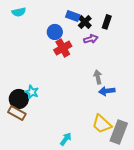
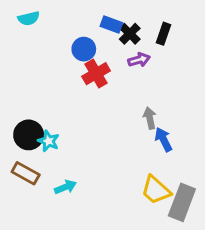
blue arrow: (107, 91) -> (164, 140), turned 70
black circle: (19, 99) -> (29, 135), moved
cyan arrow: (66, 139) -> (65, 187), moved, turned 32

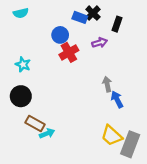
black cross: (130, 34) -> (93, 13), moved
cyan star: (49, 141) -> (23, 64), moved
brown rectangle: (26, 173) -> (35, 124), moved

